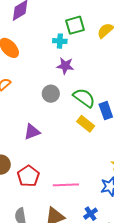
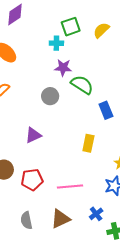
green semicircle: (84, 98) -> (82, 85), moved
yellow rectangle: (86, 124) -> (88, 143), moved, turned 66
red pentagon: (28, 176) -> (32, 180), turned 30

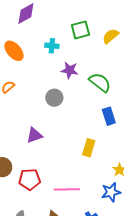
cyan cross: (56, 43) -> (52, 46), moved
green semicircle: (82, 85) -> (100, 82), moved

